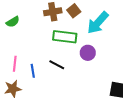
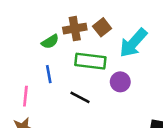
green semicircle: (13, 22) -> (50, 42), moved
blue line: (33, 71) -> (49, 74), moved

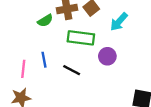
cyan arrow: (133, 43) -> (119, 22), size x0.7
blue line: (49, 74) -> (44, 60), moved

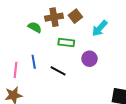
green semicircle: (45, 21) -> (35, 27), turned -120
green rectangle: (81, 38) -> (66, 42), size x0.7

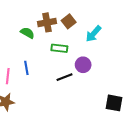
black line: (58, 71) -> (65, 77), moved, turned -49

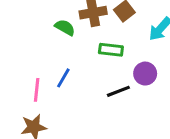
blue line: (26, 68) -> (63, 78), turned 40

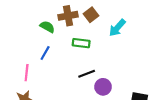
purple circle: (145, 74) -> (103, 87), moved
blue line: (63, 78) -> (45, 53), moved

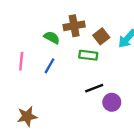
brown square: (91, 15) -> (101, 36), moved
pink line: (27, 73) -> (21, 61), moved

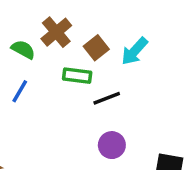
brown cross: (74, 26) -> (56, 32), turned -30
black line: (94, 88) -> (107, 98), moved

